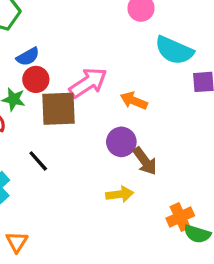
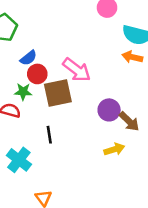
pink arrow: (88, 83) -> (77, 70), turned 80
orange arrow: (134, 101) -> (132, 57), moved
black line: (38, 161) -> (49, 135), turned 42

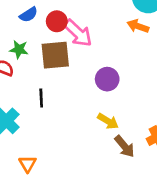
red circle: (37, 74) -> (57, 21), moved
brown arrow: (129, 121) -> (125, 146), moved
yellow arrow: (114, 149) -> (108, 121), turned 42

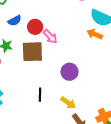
pink arrow: (78, 33) -> (50, 36), size x0.7
black line: (41, 98) -> (40, 95), moved

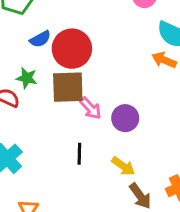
red circle: (35, 27) -> (72, 49), size x1.6
pink arrow: (50, 36) -> (90, 108), moved

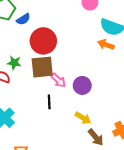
blue semicircle: (40, 39) -> (23, 19), moved
black line: (79, 154) -> (49, 102), moved

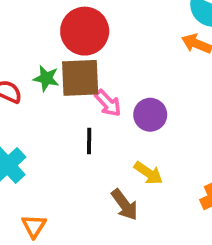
green star: (14, 63) -> (46, 78), moved
brown arrow: (96, 137) -> (125, 205), moved

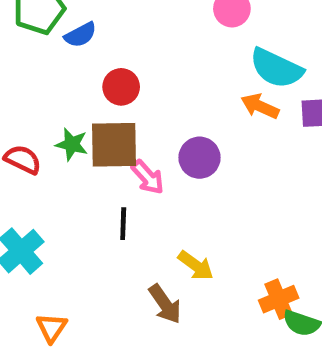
red circle: (85, 31) -> (121, 87), size x0.6
purple circle: (150, 115) -> (199, 158), moved

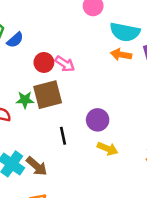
purple circle: (199, 158) -> (98, 120), moved
pink arrow: (148, 177) -> (65, 64), moved
brown arrow: (165, 304) -> (37, 166), moved

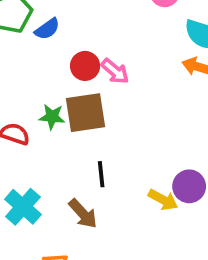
purple circle: (98, 120) -> (189, 186), moved
brown arrow: (37, 166) -> (83, 214), moved

